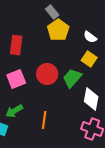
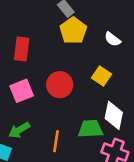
yellow square: (89, 59) -> (101, 76), moved
green trapezoid: (72, 78) -> (90, 129), moved, turned 45

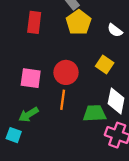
red rectangle: (22, 49) -> (34, 22), moved
pink square: (22, 91) -> (31, 78), turned 30
orange line: (56, 141) -> (63, 100), moved

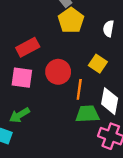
red rectangle: (34, 22) -> (28, 47), moved, turned 55
white semicircle: (115, 30) -> (108, 29), turned 63
orange line: (63, 100) -> (79, 89), moved

